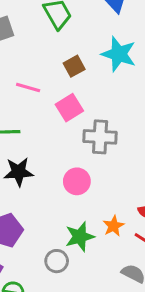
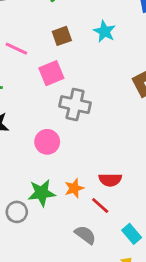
cyan star: (119, 54) -> (104, 31), size x0.7

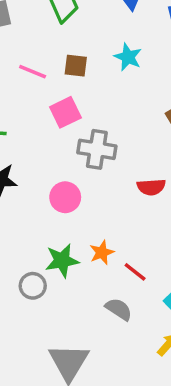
brown square: (62, 36) -> (76, 66), turned 30
pink line: (16, 49) -> (33, 72), moved
red semicircle: (110, 180) -> (151, 187), moved

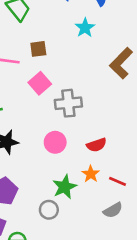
cyan star: (128, 57) -> (85, 28), moved, turned 30
red semicircle: (151, 187) -> (96, 145), moved
gray semicircle: (119, 309) -> (113, 210), turned 132

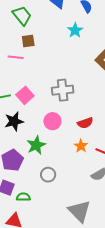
brown square: (38, 49) -> (28, 41), moved
pink square: (40, 83) -> (25, 95), moved
green star: (65, 187) -> (36, 145), moved

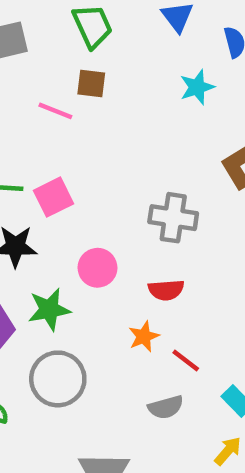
gray cross: (63, 90) -> (173, 218), moved
gray circle: (48, 175) -> (58, 379), size x1.6

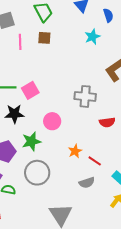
pink line: (55, 111) -> (20, 42), moved, turned 70
red semicircle: (166, 290) -> (107, 122), moved

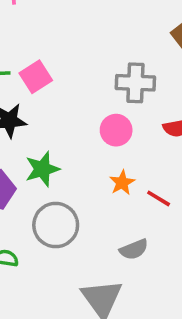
pink circle: (52, 121) -> (116, 130), moved
gray semicircle: (87, 183) -> (134, 249), moved

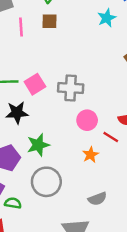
gray cross: (135, 83) -> (71, 88), moved
red line: (159, 198) -> (111, 137), moved

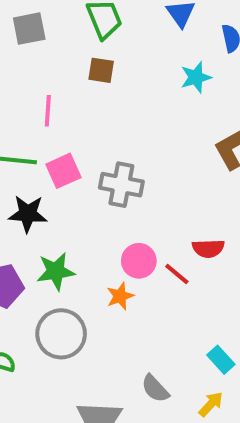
pink line: (21, 27) -> (48, 111), moved
pink circle: (87, 120) -> (139, 261), moved
orange star: (90, 155) -> (120, 296), moved
gray semicircle: (97, 199) -> (155, 389), moved, turned 60

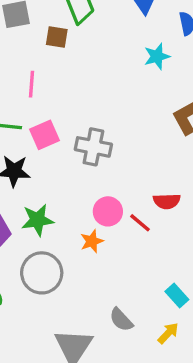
brown square: (101, 70) -> (57, 37), moved

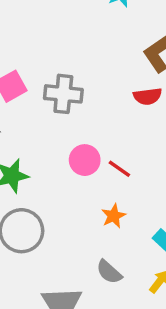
red semicircle: (167, 201) -> (148, 96), moved
orange star: (92, 241) -> (114, 216), moved

